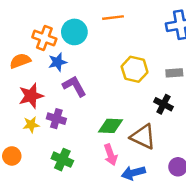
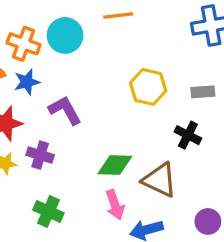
blue star: (58, 62) -> (27, 82), moved

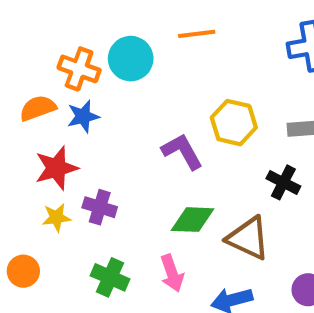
purple L-shape: (65, 110) -> (182, 151), moved
pink arrow: (115, 205) -> (172, 273), moved

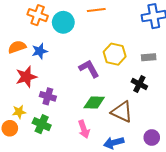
orange cross: (79, 69) -> (38, 15), moved
yellow star: (56, 218) -> (19, 112), moved
green cross: (110, 277) -> (42, 124), moved

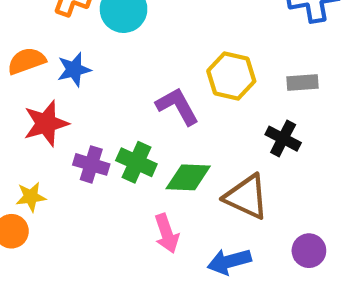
green cross: (42, 124) -> (136, 162), moved

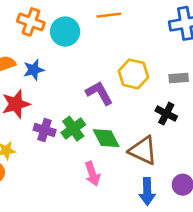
green cross: (136, 162) -> (73, 129), turned 30
green diamond: (188, 177) -> (106, 138), turned 60
blue arrow: (229, 261) -> (147, 192), moved, turned -76

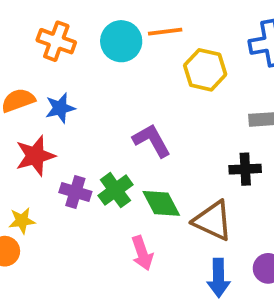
cyan circle: (65, 32) -> (121, 41), moved
yellow hexagon: (133, 74) -> (205, 70), moved
black cross: (166, 114) -> (245, 169), turned -30

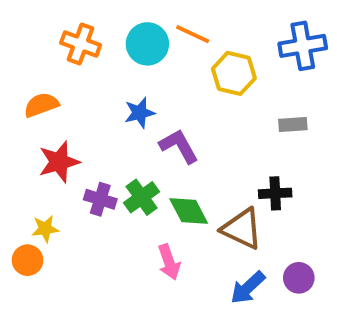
orange line: (165, 32) -> (193, 34), turned 32
blue star: (60, 108) -> (140, 113), moved
black cross: (245, 169) -> (275, 193), moved
blue arrow: (219, 278) -> (248, 288), turned 48

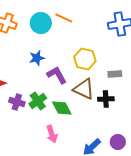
yellow hexagon: (234, 73) -> (85, 59), moved
gray rectangle: (293, 125) -> (115, 74), moved
brown triangle: (242, 229) -> (84, 89), moved

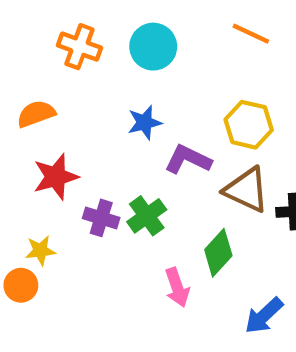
orange line: (64, 18) -> (251, 34), moved
purple L-shape: (57, 75) -> (188, 159), turned -35
green diamond: (62, 108) -> (218, 253), moved, turned 70

